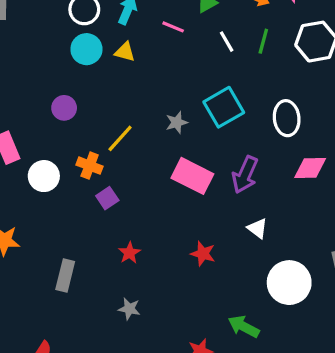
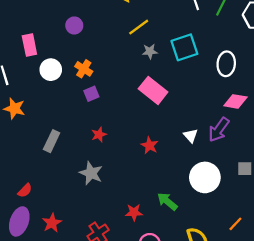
yellow line: (120, 138) -> (139, 27), moved
purple arrow: (245, 175) -> (219, 130), moved
gray star: (129, 309) -> (91, 173), size x1.5

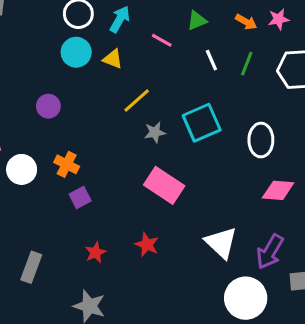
purple arrow: (219, 130) -> (270, 252), moved
white triangle: (191, 136) -> (221, 243), size x1.6
red star: (150, 145) -> (147, 245), moved

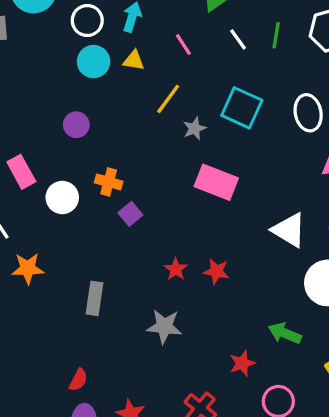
pink line: (162, 40) -> (183, 44), moved, turned 40
cyan square: (202, 123) -> (242, 108), turned -30
red star: (147, 245) -> (216, 271), moved
red star: (95, 252) -> (176, 269), moved

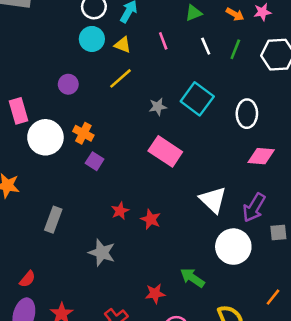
yellow line: (168, 99) -> (121, 78), moved
white circle: (62, 197) -> (45, 137), size x1.4
purple square: (130, 214) -> (95, 161), turned -30

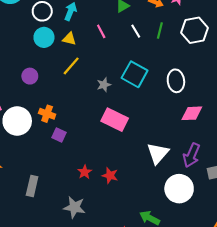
white triangle: (213, 200) -> (158, 153), turned 35

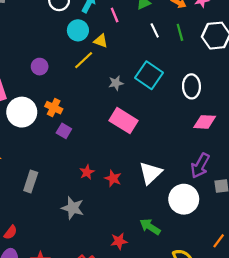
pink line: (101, 31) -> (115, 15), moved
green line: (160, 31) -> (180, 32), turned -35
cyan circle: (44, 37) -> (78, 30), moved
yellow triangle: (69, 39) -> (101, 41), moved
white triangle: (158, 153) -> (150, 173), moved

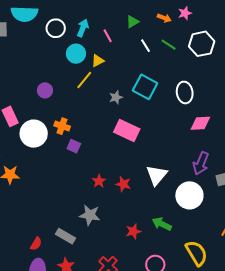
green line: (180, 32) -> (169, 45), turned -35
yellow triangle: (101, 41) -> (98, 61), turned -40
gray rectangle: (31, 181) -> (66, 236), moved, turned -72
red star: (119, 241) -> (133, 231), moved

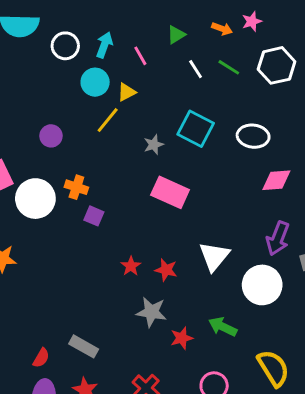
white ellipse: (185, 92) -> (253, 136), turned -75
gray star: (90, 215) -> (151, 312), moved

